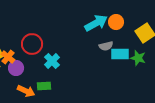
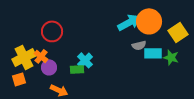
orange circle: (116, 22) -> (149, 21), size x1.6
red circle: (32, 44) -> (52, 31), moved
green rectangle: (44, 86) -> (77, 69), moved

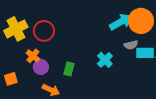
yellow cross: (24, 57) -> (16, 29), moved
cyan cross: (85, 60) -> (105, 60), moved
green rectangle: (77, 69) -> (69, 69), turned -72

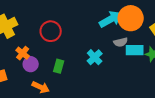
red circle: (44, 31) -> (51, 31), moved

